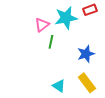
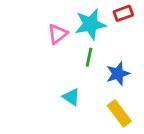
green line: (51, 42) -> (89, 57), moved
cyan triangle: (59, 86) -> (71, 97), moved

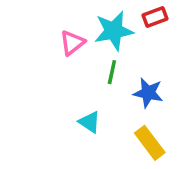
blue star: (118, 74) -> (148, 93), turned 30

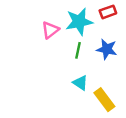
blue star: (148, 93) -> (107, 49), moved
cyan triangle: (90, 122) -> (80, 83), moved

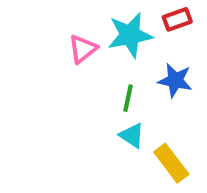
green line: (78, 50) -> (128, 98), moved

